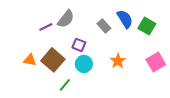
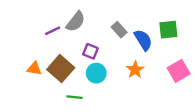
blue semicircle: (125, 19) -> (143, 40), moved
green square: (147, 26) -> (168, 30), turned -36
green line: (65, 85) -> (74, 97), turned 56

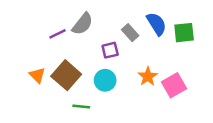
blue semicircle: (143, 40) -> (156, 24), moved
purple square: (90, 51) -> (110, 50), moved, turned -35
orange triangle: (34, 69) -> (37, 75), turned 35
pink square: (179, 71) -> (174, 85), moved

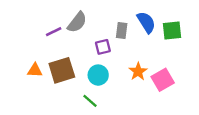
gray rectangle: (130, 33) -> (122, 30), turned 49
orange triangle: (37, 75) -> (35, 70), turned -42
brown square: (66, 75) -> (62, 70), turned 32
green line: (81, 107) -> (90, 101), moved, turned 35

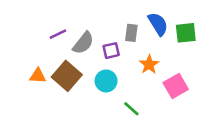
gray semicircle: (77, 22) -> (83, 43), moved
brown square: (62, 70) -> (67, 76), turned -32
orange star: (138, 72) -> (149, 64), moved
green line: (90, 101) -> (131, 109), moved

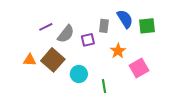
cyan circle: (106, 81) -> (79, 74), moved
green line: (131, 109) -> (104, 86), turned 40

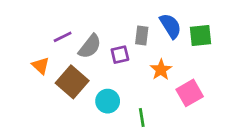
orange triangle: (30, 60) -> (41, 66), moved, turned 40

